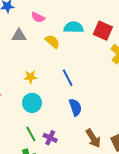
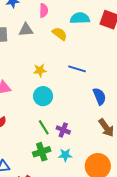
pink semicircle: (38, 17) -> (44, 10), turned -112
blue line: (68, 78) -> (77, 69), turned -42
blue semicircle: (75, 107) -> (99, 96), moved

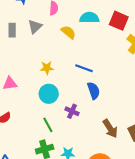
gray triangle: (26, 30) -> (35, 27), turned -42
blue semicircle: (99, 96) -> (94, 91), moved
purple cross: (63, 130) -> (72, 111), moved

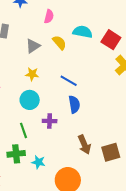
gray triangle: (35, 27) -> (33, 46), moved
purple cross: (72, 111) -> (50, 121), turned -32

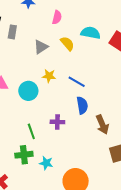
yellow star: (32, 74) -> (49, 76), moved
cyan circle: (30, 100) -> (28, 91), moved
brown arrow: (84, 145) -> (102, 125), moved

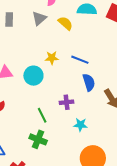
gray triangle: (41, 47) -> (39, 18), moved
green cross: (24, 155) -> (38, 139), turned 36
cyan star: (46, 163) -> (80, 125), moved

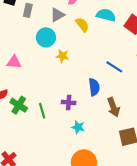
blue line: (80, 60) -> (114, 67), moved
cyan circle: (33, 76) -> (46, 37), moved
green cross: (38, 139) -> (19, 105), moved

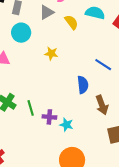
cyan circle: (46, 37) -> (21, 33), moved
purple cross: (69, 102) -> (49, 117), moved

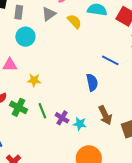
yellow star: (51, 53) -> (34, 80), moved
brown arrow: (102, 105) -> (105, 115), moved
purple cross: (49, 117) -> (62, 118), turned 32

